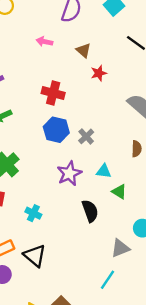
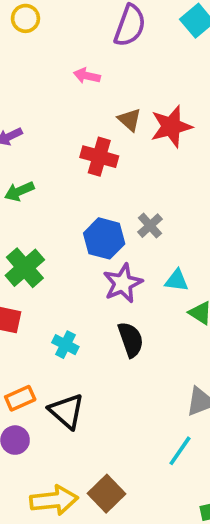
brown triangle: (83, 50) -> (130, 120), moved
red star: (99, 73) -> (171, 127), size x1.6
blue hexagon: (56, 130) -> (104, 238), moved
black semicircle: (90, 211) -> (131, 340), moved

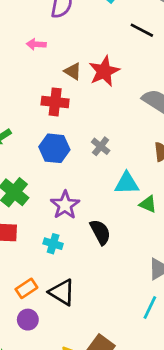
blue hexagon: (104, 238) -> (54, 148), moved
cyan triangle: (177, 280) -> (127, 183), size x1.4
purple star: (123, 283) -> (65, 205), moved

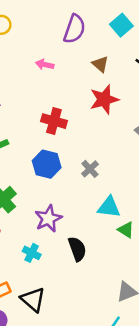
brown triangle: (73, 71) -> (100, 64), moved

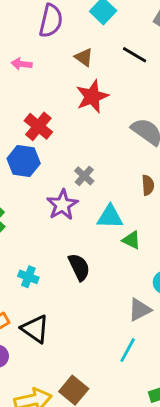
red cross: (54, 121) -> (38, 126), turned 30
blue hexagon: (47, 164) -> (24, 161), moved
purple star: (48, 219) -> (62, 205), moved

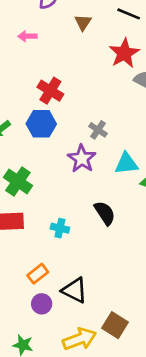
brown triangle: (84, 57) -> (83, 22), turned 36
red star: (92, 96) -> (124, 53), moved
black triangle: (35, 329) -> (75, 290), moved

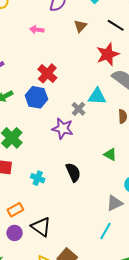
purple star: (82, 159) -> (63, 129), turned -30
cyan triangle: (126, 164) -> (97, 96), moved

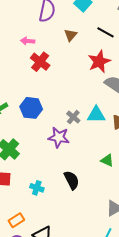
red cross: (47, 73) -> (40, 62), moved
cyan triangle: (97, 96) -> (96, 115), moved

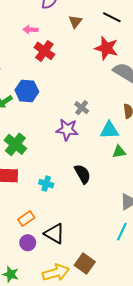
red star: (99, 61) -> (106, 48), turned -30
blue hexagon: (31, 108) -> (27, 91), moved
cyan triangle: (96, 115) -> (109, 130), moved
green triangle: (107, 160) -> (119, 152), turned -32

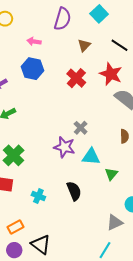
pink arrow: (30, 30) -> (34, 41), moved
red cross: (44, 51) -> (76, 78), moved
blue hexagon: (27, 91) -> (32, 69), moved
cyan triangle: (109, 130) -> (91, 157), moved
green triangle: (119, 152) -> (111, 174), turned -48

